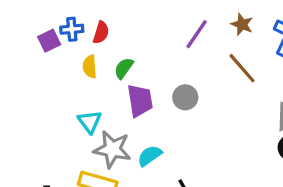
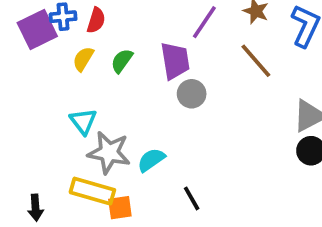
purple square: (49, 41) -> (37, 29), size x1.5
yellow semicircle: (90, 67) -> (83, 59), turned 35
purple trapezoid: (140, 101) -> (175, 61), moved

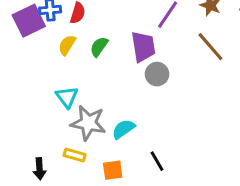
yellow rectangle: (92, 191) -> (75, 155), size x0.6
black arrow: (35, 208) -> (39, 169), moved
orange square: (120, 208) -> (113, 170), moved

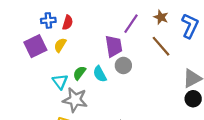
purple square: (29, 21) -> (35, 46), moved
green semicircle: (99, 47) -> (79, 73), moved
cyan semicircle: (123, 129) -> (100, 74), moved, turned -84

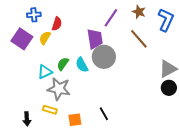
red semicircle: (68, 23) -> (57, 24), moved
purple square: (35, 46) -> (22, 39), turned -30
gray circle: (123, 65) -> (104, 57), size x1.5
cyan triangle: (60, 82) -> (45, 72), turned 42

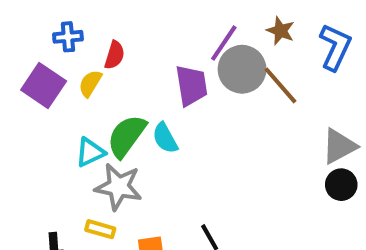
gray circle: (104, 57) -> (242, 69), moved
green semicircle: (63, 64) -> (127, 136), size x1.6

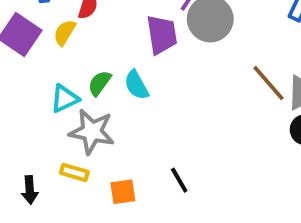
brown line: (280, 85) -> (268, 83), moved
green semicircle: (127, 136) -> (100, 83), size x0.6

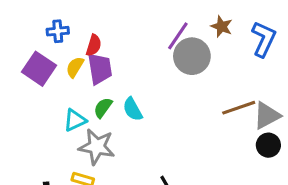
purple trapezoid: (162, 35) -> (100, 69), moved
brown line: (268, 83) -> (239, 108), turned -68

